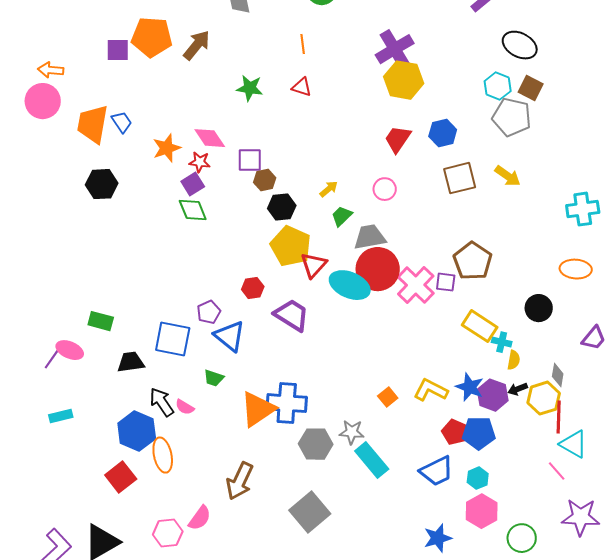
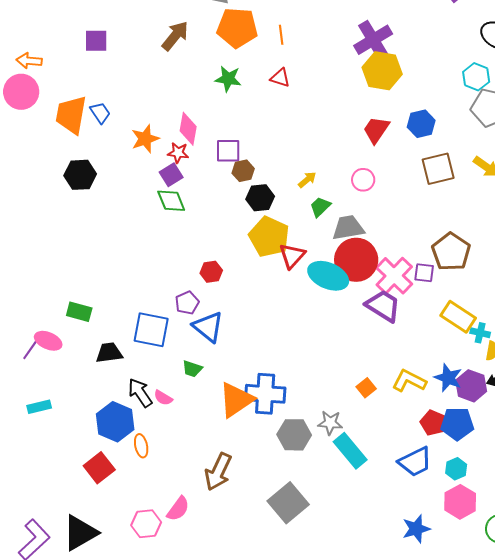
orange pentagon: (152, 37) -> (237, 28), moved
pink diamond: (210, 138) -> (188, 129), turned 44
red hexagon: (253, 288) -> (211, 272), moved
purple trapezoid: (292, 315) -> (383, 306), moved
orange ellipse: (163, 455) -> (141, 446), size x0.7

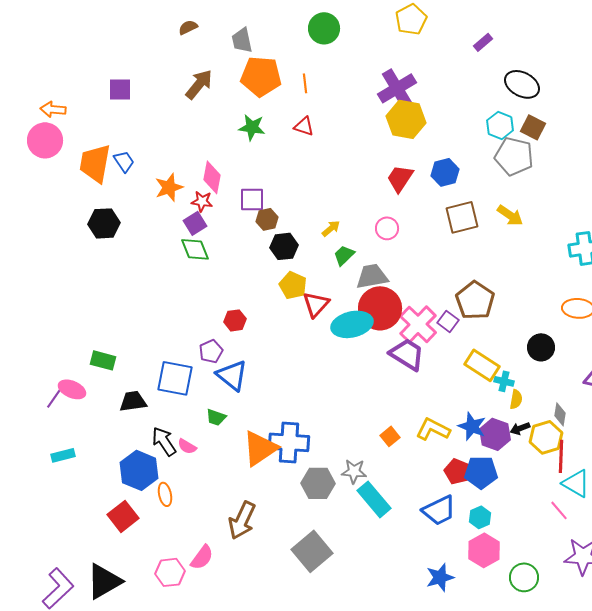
yellow pentagon: (269, 237) -> (293, 285), size x0.7
purple square: (424, 273) -> (448, 321), turned 30
cyan ellipse: (328, 276) -> (352, 324), turned -36

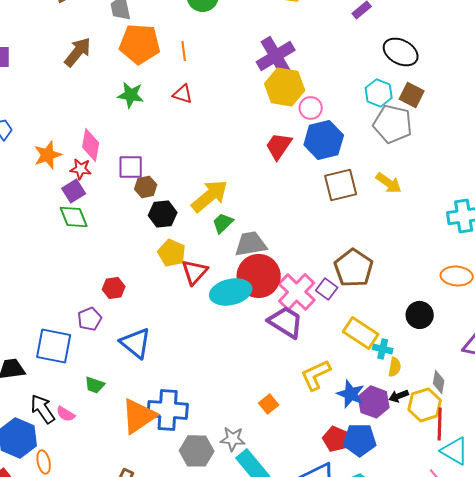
blue hexagon: (445, 172) -> (324, 140), size x1.4
yellow arrow: (331, 228) -> (210, 196), size x2.0
pink circle: (387, 228) -> (311, 108), moved
blue triangle: (232, 375) -> (136, 343), moved
yellow L-shape: (433, 429) -> (316, 375), moved, turned -52

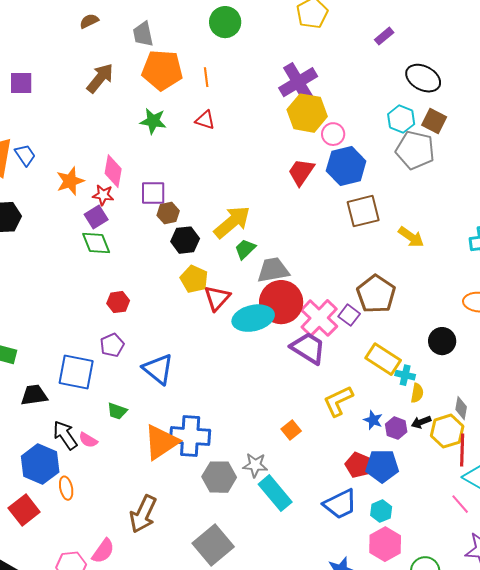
yellow arrow: (389, 183) -> (411, 237), moved
red hexagon: (114, 288) -> (118, 302), moved
blue star: (351, 394) -> (373, 420), size x0.7
purple hexagon: (374, 402) -> (396, 428), size x0.7

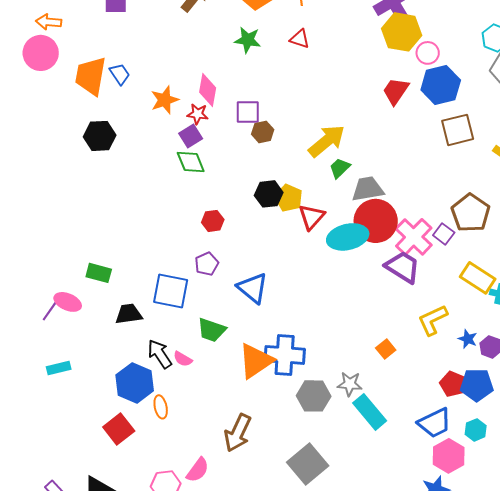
black hexagon: (185, 240) -> (269, 194), moved
green trapezoid: (117, 411) -> (212, 330), size x1.4
pink hexagon: (385, 544) -> (449, 456), moved

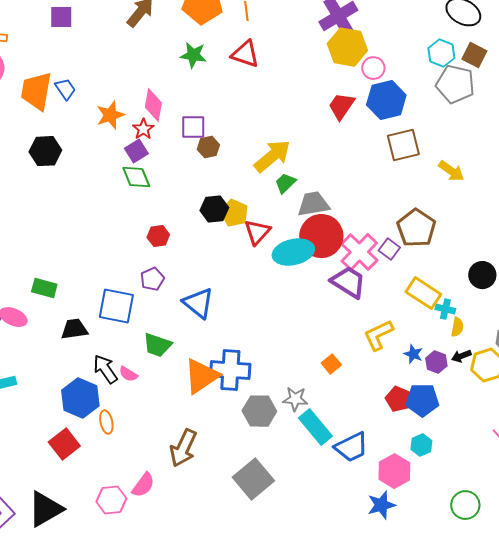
red triangle: (300, 39) -> (245, 54), size x1.4
red star: (198, 114) -> (143, 129), turned 30
blue trapezoid: (435, 423) -> (351, 447), moved

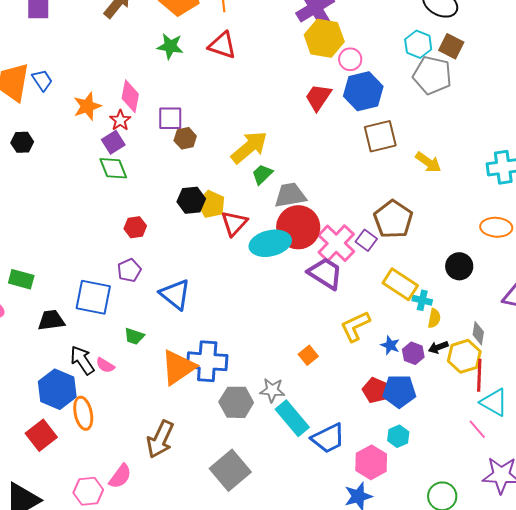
black hexagon: (45, 151) -> (22, 142), size x0.7
green trapezoid: (157, 345) -> (134, 336), size x0.7
orange ellipse: (106, 422) -> (83, 413), size x1.4

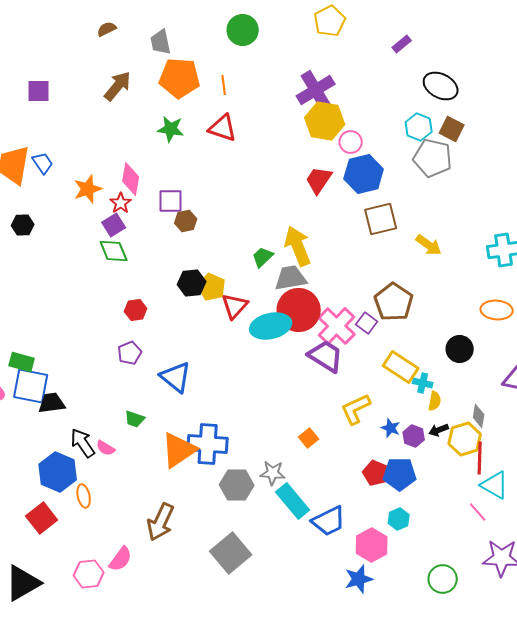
yellow arrow: (249, 147) -> (298, 246), moved, turned -72
blue square: (93, 297) -> (31, 386), moved
orange ellipse: (83, 413) -> (84, 496), size x0.7

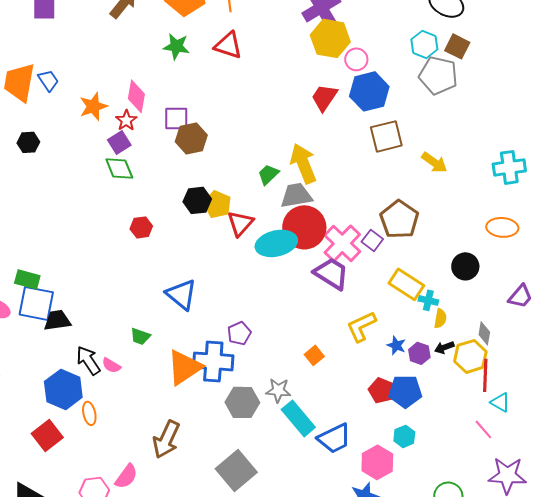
brown hexagon: (186, 221) -> (191, 138), size x1.4
purple pentagon: (130, 353) -> (239, 333), moved
cyan triangle: (495, 485) -> (500, 402), size x0.7

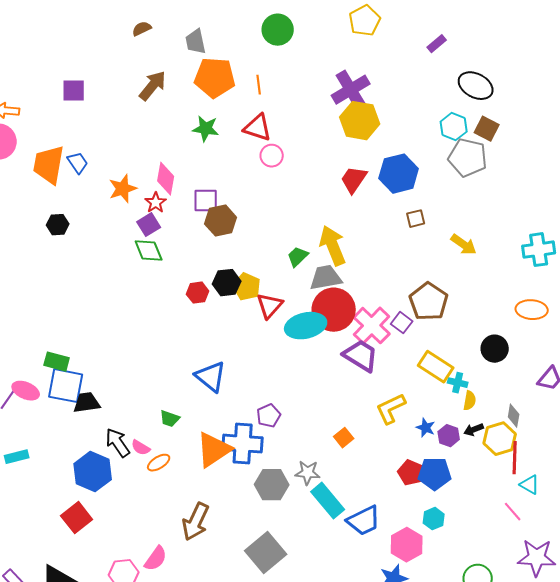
pink circle: (356, 59) -> (272, 156), moved
brown square: (386, 136) -> (416, 219), size x0.6
red hexagon: (141, 227) -> (198, 293), moved
orange ellipse: (89, 413) -> (159, 463), moved, turned 70

